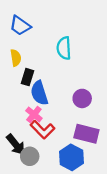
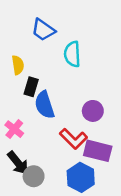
blue trapezoid: (20, 26) -> (43, 30), moved
pink cross: (34, 115) -> (14, 129), moved
red L-shape: (43, 130) -> (73, 139), moved

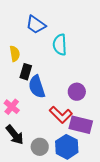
gray circle: (34, 176) -> (40, 147), moved

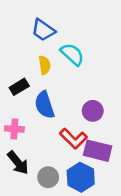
cyan semicircle: (60, 45) -> (72, 54), turned 135
yellow semicircle: (15, 54) -> (45, 65), moved
black rectangle: (26, 72) -> (19, 87), moved, turned 42
pink cross: (12, 107) -> (14, 129), turned -35

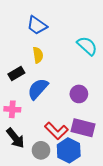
cyan semicircle: (72, 54) -> (87, 46), moved
blue semicircle: (45, 105) -> (38, 89), turned 60
red L-shape: (73, 139) -> (56, 131), moved

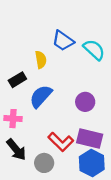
blue trapezoid: (37, 25) -> (63, 41), moved
blue hexagon: (69, 150) -> (92, 163), moved

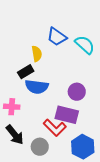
black rectangle: (17, 80) -> (26, 72), moved
blue semicircle: (41, 96) -> (37, 87), turned -125
purple rectangle: (90, 139) -> (67, 115), moved

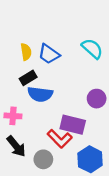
blue trapezoid: (57, 37) -> (49, 54), moved
yellow semicircle: (37, 54) -> (26, 52), moved
purple circle: (77, 92) -> (97, 99), moved

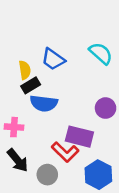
yellow semicircle: (26, 52) -> (25, 70), moved

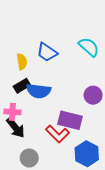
black rectangle: (31, 85) -> (22, 86), moved
black arrow: (18, 160) -> (16, 128), moved
gray circle: (47, 175) -> (29, 158), moved

